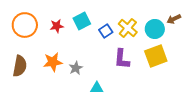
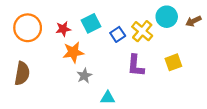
cyan circle: (155, 29) -> (167, 17), moved
yellow square: (156, 56) -> (173, 62), size x0.7
orange star: (53, 62) -> (73, 52), moved

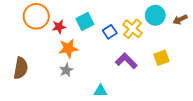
orange circle: (28, 28) -> (36, 16), moved
purple L-shape: (136, 66) -> (126, 61), turned 130
gray star: (84, 76) -> (66, 70), moved

